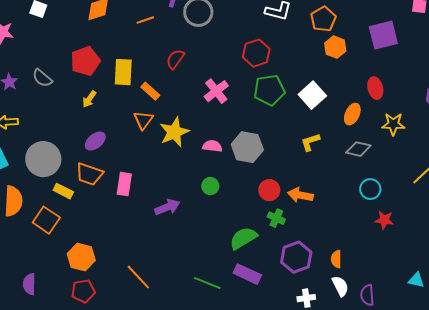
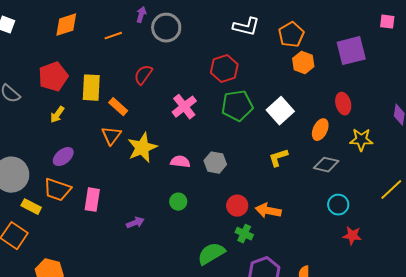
gray hexagon: (247, 147) -> (215, 163), size x0.7
purple arrow: (167, 207) -> (135, 223), size x0.7

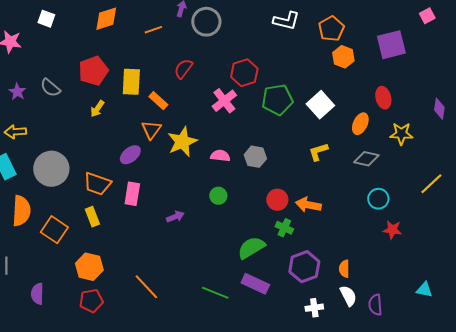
pink square: (387, 22) -> (427, 16), turned -35
red hexagon: (224, 69) -> (244, 73), moved
purple ellipse: (63, 157) -> (130, 155), moved
yellow rectangle: (31, 207) -> (92, 217), moved, turned 42

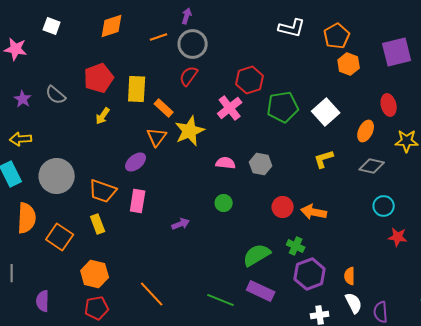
gray circle: (206, 22) -> (193, 44), moved
yellow star: (182, 142) -> (190, 131), moved
green cross: (284, 228) -> (296, 246), moved

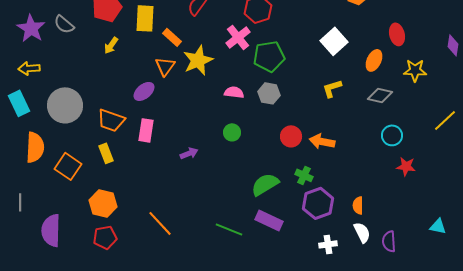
purple star: (23, 99) -> (31, 28), size x1.6
green pentagon: (283, 107) -> (269, 56), moved
purple semicircle: (43, 301) -> (51, 230), size x1.5

